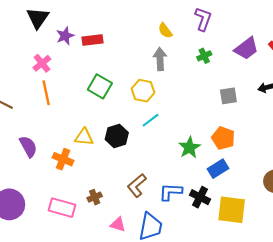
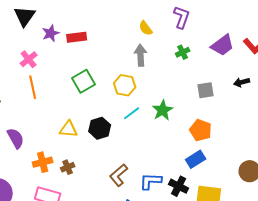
green square: (100, 86) -> (84, 81), turned 30
green star: (189, 148) -> (163, 110), moved
orange cross: (63, 159) -> (43, 162), moved, turned -36
brown cross: (95, 197) -> (68, 167), moved

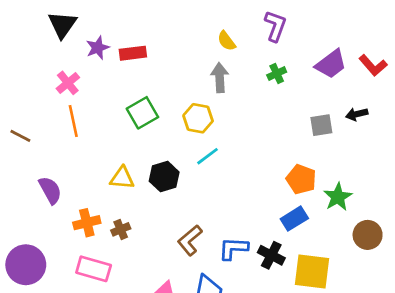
gray square: (206, 90) -> (321, 125), moved
green star: (163, 110) -> (338, 197), moved

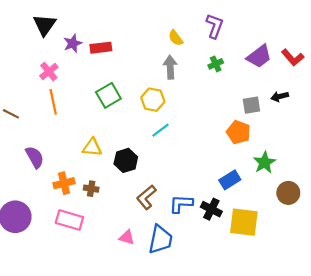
black hexagon: (164, 177) -> (126, 160), moved
orange pentagon: (301, 179) -> (238, 132), moved
brown cross: (121, 229) -> (91, 189), turned 32

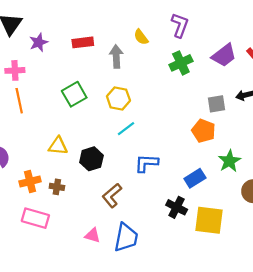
red rectangle: (101, 48) -> (83, 42), moved
green cross: (216, 64) -> (181, 63), size x1.5
gray arrow: (170, 67) -> (116, 56), moved
pink cross: (49, 72) -> (15, 70), turned 36
blue L-shape: (181, 204) -> (146, 163), moved

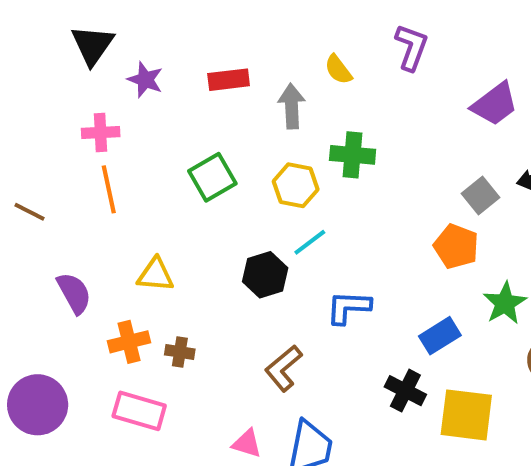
purple star: (39, 42) -> (145, 80), turned -30
green cross: (181, 63) -> (353, 155), moved, turned 30
gray square: (216, 104) -> (481, 196), turned -30
yellow triangle: (58, 146) -> (155, 275), moved
black hexagon: (91, 159) -> (265, 275), moved

